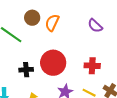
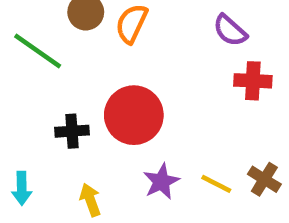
red cross: (92, 66) -> (253, 81), moved

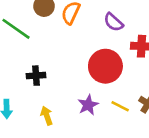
purple semicircle: (230, 30) -> (113, 22), moved
red circle: (134, 115) -> (105, 66), moved

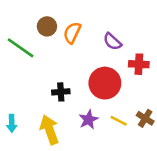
black cross: (36, 76) -> (61, 92), moved
yellow arrow: (47, 116) -> (49, 130), size x1.6

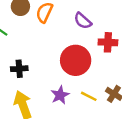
black cross: (61, 92) -> (19, 69), moved

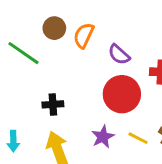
purple semicircle: (83, 21) -> (119, 55), moved

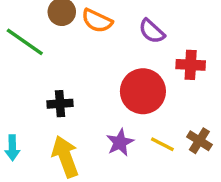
orange semicircle: (84, 35) -> (97, 21), turned -90
purple semicircle: (119, 55) -> (152, 31), moved

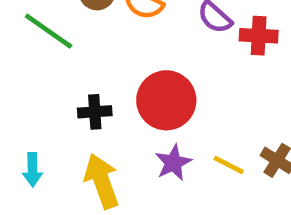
red cross: (191, 65) -> (259, 36), moved
red circle: (143, 91) -> (166, 100), moved

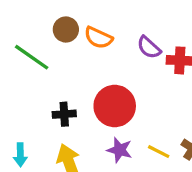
purple star: (173, 163) -> (120, 150), turned -30

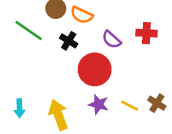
purple semicircle: (149, 47) -> (111, 40), moved
black cross: (64, 114) -> (69, 41), moved, turned 36

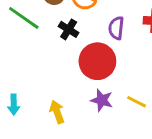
purple semicircle: (111, 40) -> (116, 28), turned 54
yellow arrow: (58, 115) -> (57, 112), size x0.7

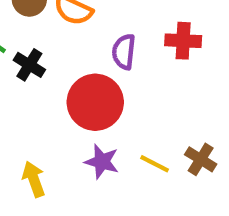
black cross: (69, 29) -> (29, 65), moved

